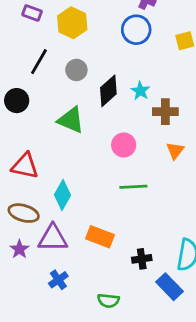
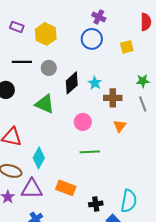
black line: (39, 62) -> (22, 62), turned 60

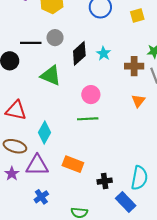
black line: (22, 62) -> (31, 43), moved
brown cross: (113, 98) -> (134, 66), moved
orange triangle: (120, 126) -> (138, 101), moved
green line: (90, 152) -> (88, 119), moved

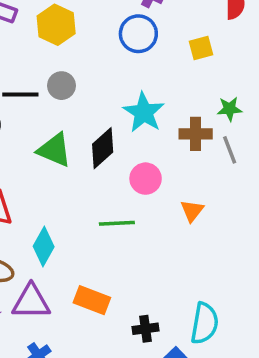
black diamond: (79, 53) -> (103, 148), moved
cyan star: (104, 53) -> (144, 112), size x1.6
pink circle: (91, 95) -> (146, 179), moved
orange triangle: (138, 101) -> (192, 211), moved

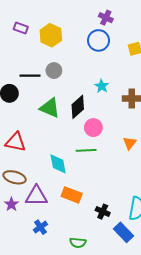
cyan star: (144, 112) -> (102, 86), size x0.6
pink circle: (146, 179) -> (93, 128), moved
cyan diamond: (44, 246) -> (58, 164), moved, turned -40
black cross: (146, 329) -> (103, 212), turned 32

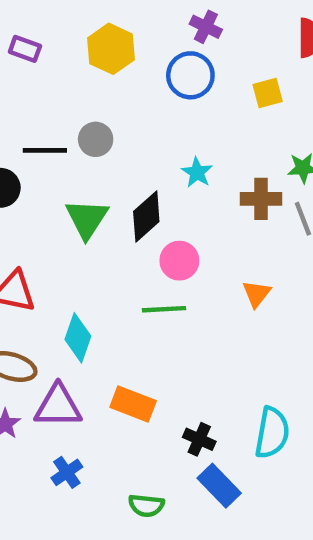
yellow hexagon: (51, 35) -> (111, 49), moved
green triangle: (50, 108) -> (87, 219), turned 40
cyan diamond: (58, 164) -> (78, 338), moved, turned 30
blue rectangle: (123, 232) -> (219, 486), moved

